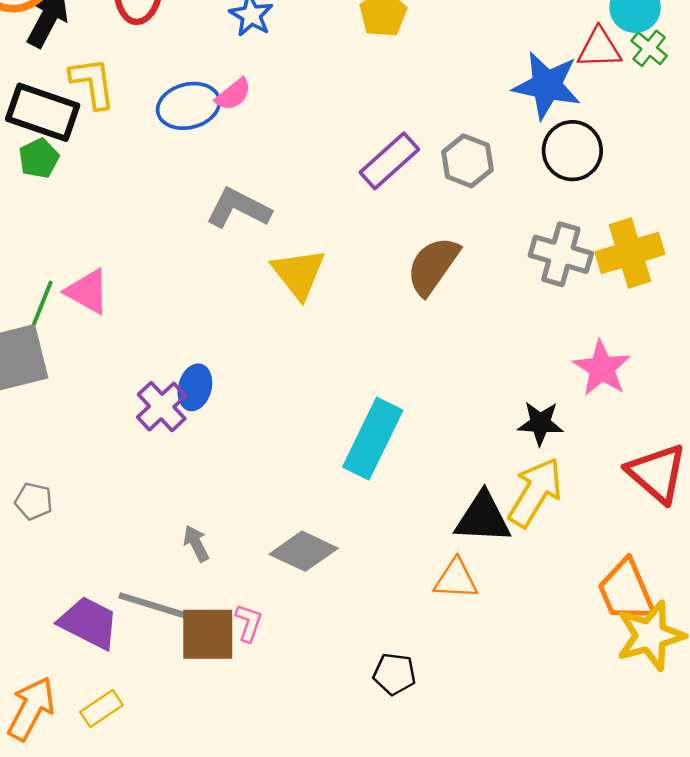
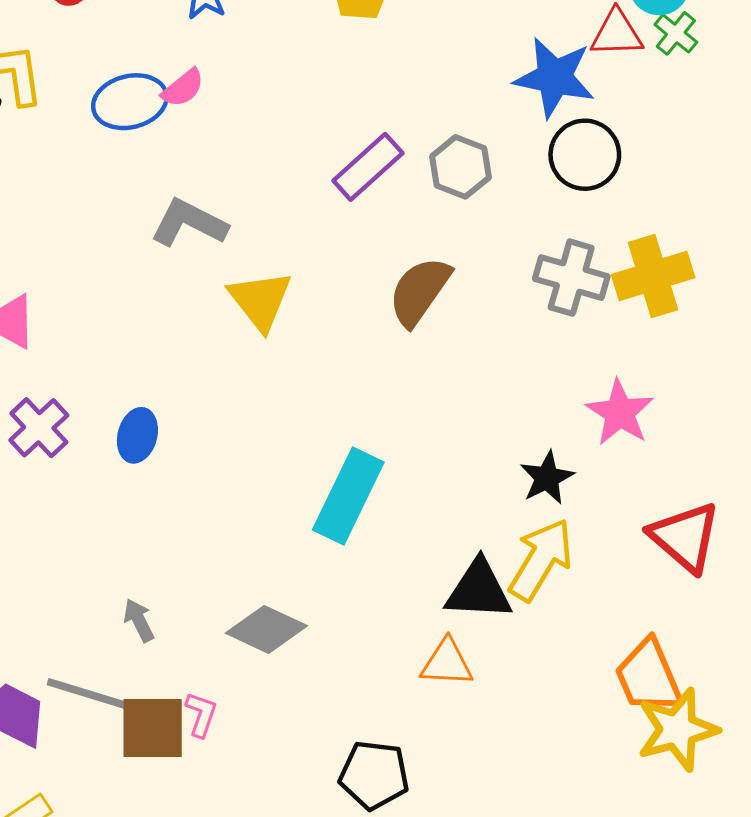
purple cross: (162, 407) -> (39, 428), moved
black star: (540, 423) -> (547, 478), turned -30
black pentagon: (395, 674) -> (374, 775), size x1.4

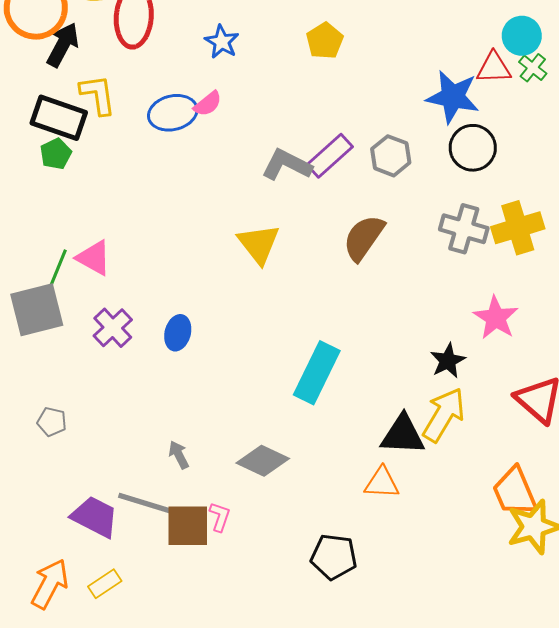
gray L-shape: (189, 223) -> (287, 165), moved

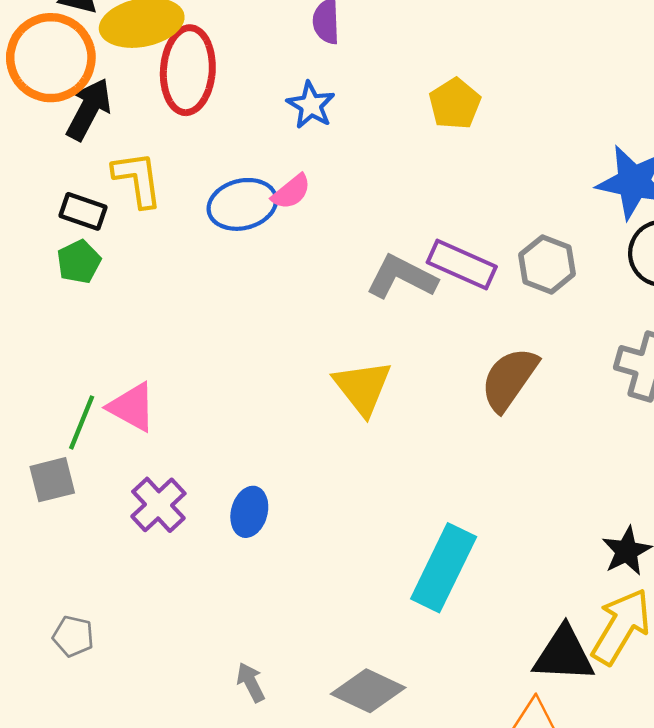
black rectangle: (59, 118) -> (83, 211), size x0.6
purple rectangle: (330, 156) -> (462, 264), turned 66
gray square: (37, 310) -> (52, 480), size x0.6

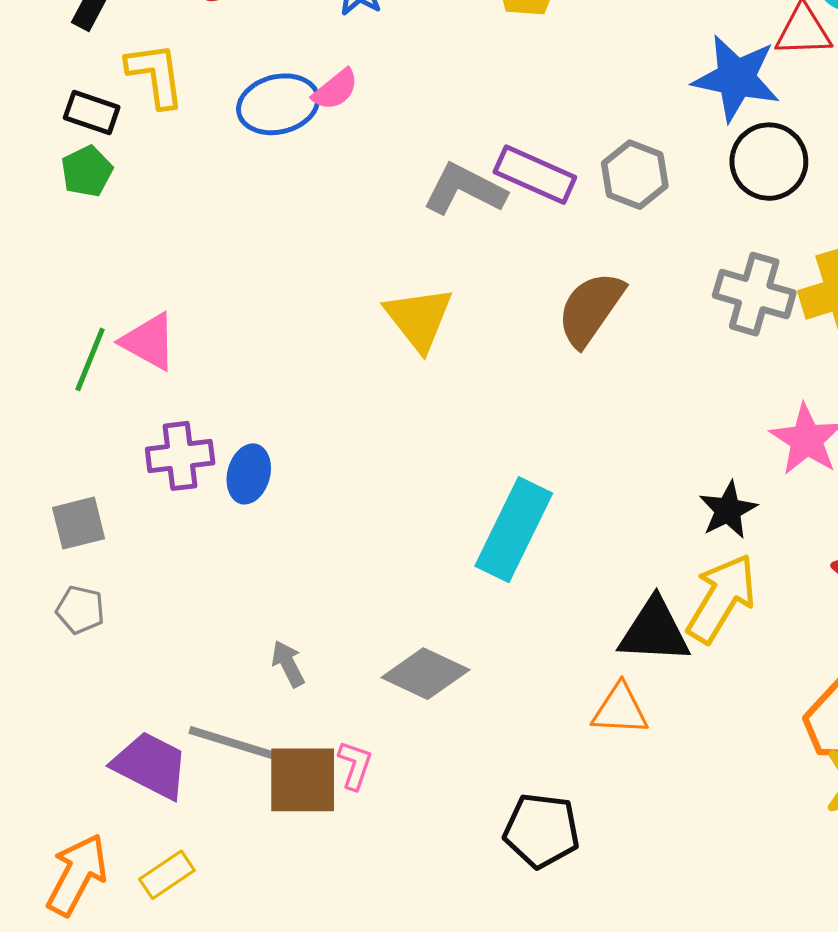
gray square: (52, 480) -> (79, 523), moved
purple cross: (158, 505) -> (180, 456), turned 36
blue ellipse: (249, 512) -> (249, 474), moved

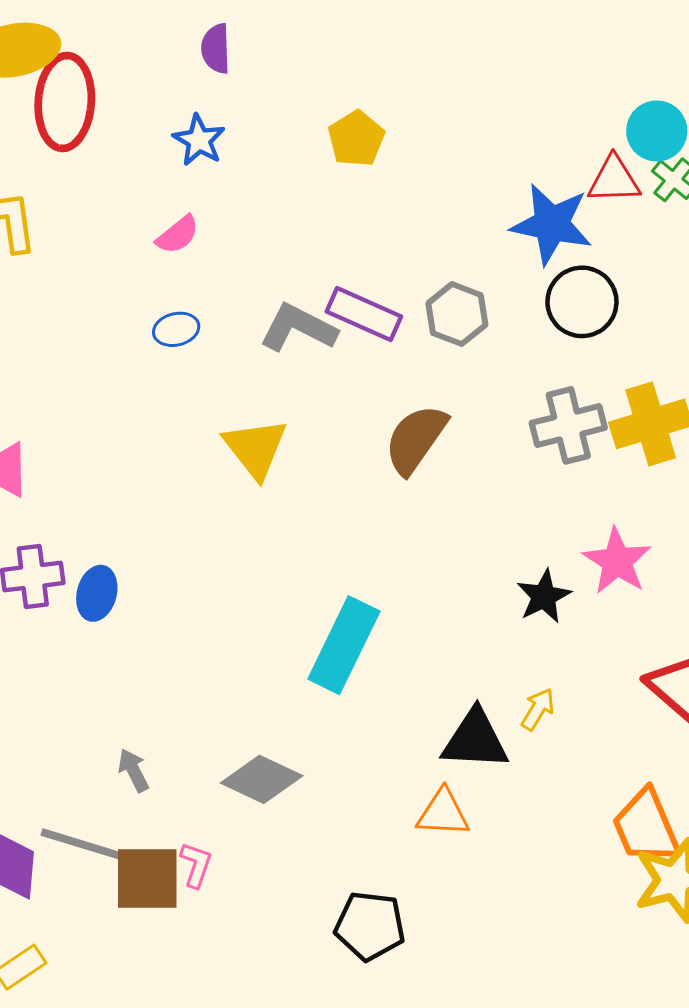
blue ellipse: (278, 104) -> (176, 329), moved, size x0.6
gray cross: (754, 294) -> (568, 425), turned -30
black star: (728, 510) -> (544, 596), moved
yellow arrow: (721, 598) -> (538, 709), size x0.5

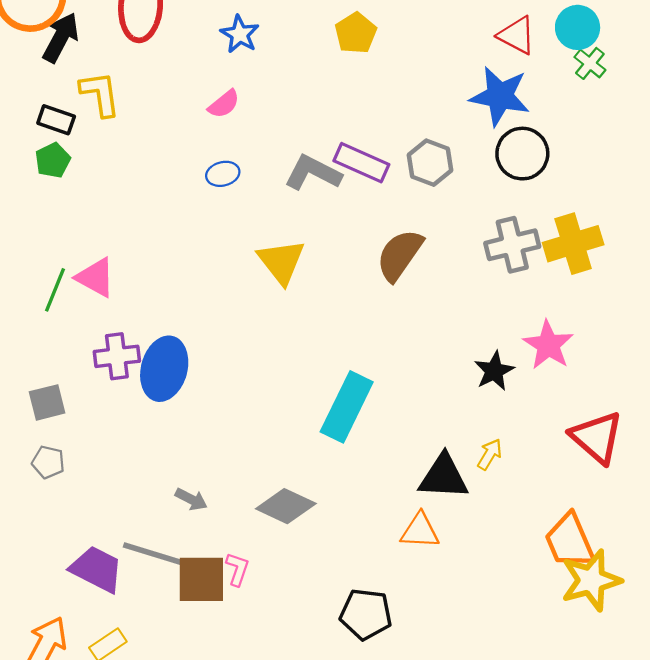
red triangle: (614, 180) -> (517, 35), moved, turned 30
blue ellipse: (97, 593) -> (164, 369), size x1.6
gray arrow: (133, 770) -> (191, 499), turned 144

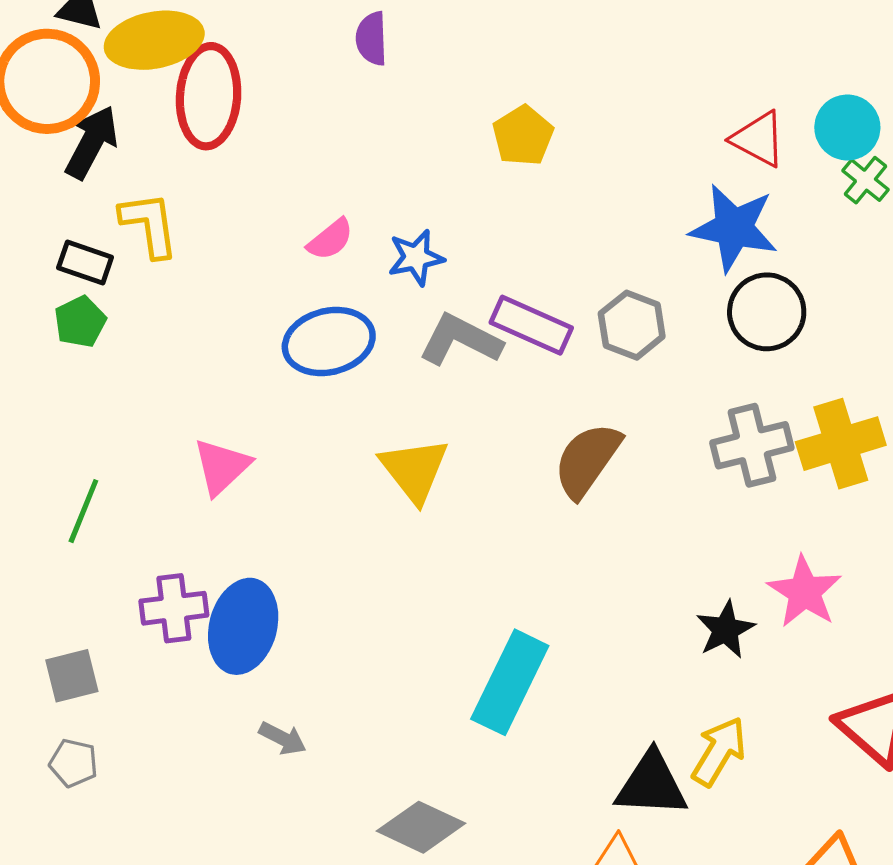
blue star: (240, 34) -> (416, 258), moved, turned 30
blue ellipse: (223, 174) -> (329, 341), size x1.8
pink triangle: (96, 277) -> (222, 467), moved, turned 48
yellow arrow: (490, 454) -> (719, 751), size x1.5
gray arrow: (191, 499) -> (283, 738), moved

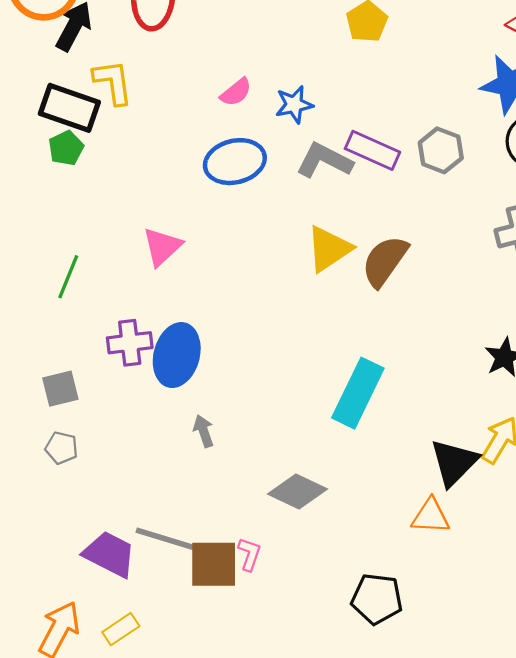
black rectangle: (85, 262) -> (69, 108), size x1.6
brown semicircle: (587, 460) -> (385, 261), moved
yellow triangle: (414, 470) -> (329, 249), moved, turned 34
gray arrow: (283, 738) -> (204, 431), turned -136
black triangle: (651, 784) -> (454, 462), turned -48

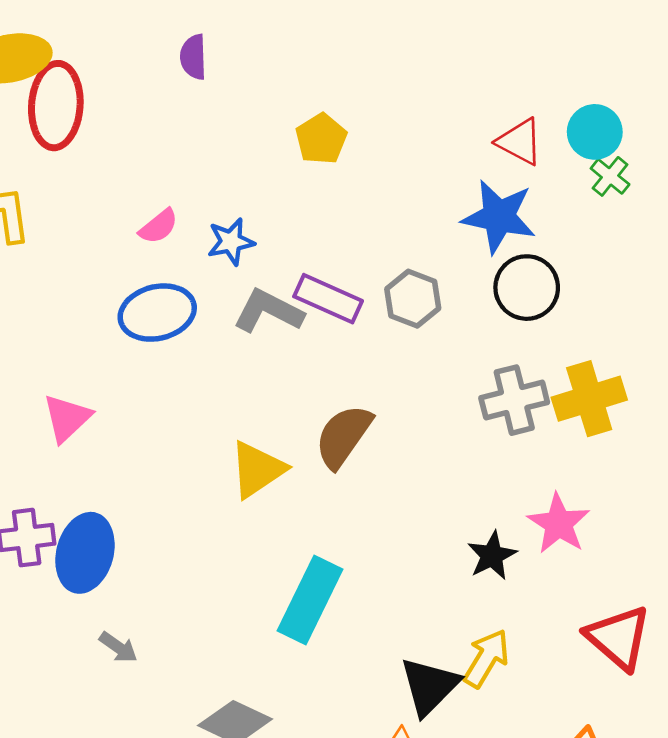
yellow triangle: (329, 249) -> (257, 469), moved
gray arrow: (204, 431) -> (118, 647), turned 144

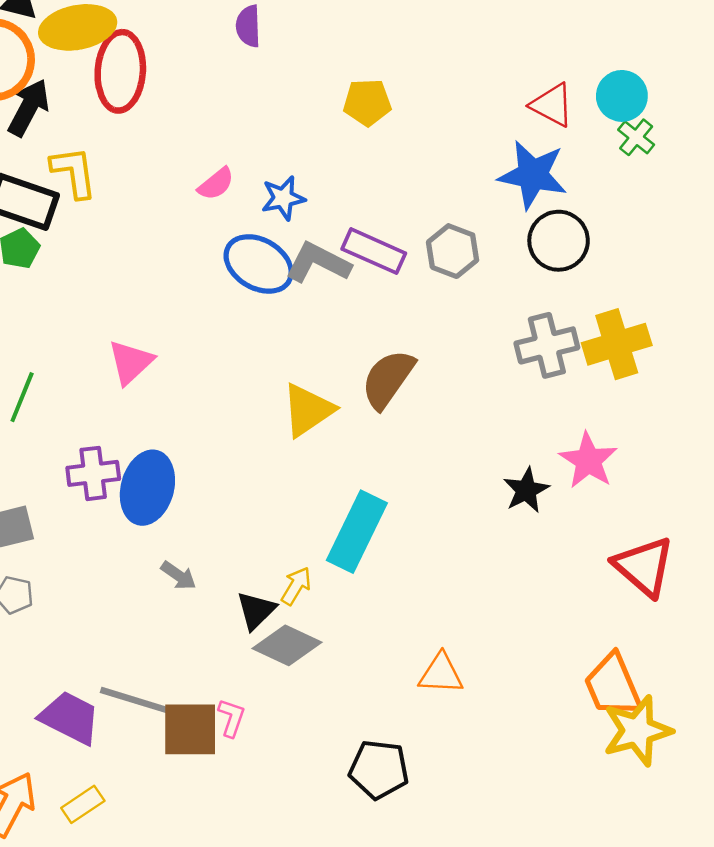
yellow pentagon: (321, 139) -> (367, 102), turned 30
blue ellipse: (157, 313) -> (259, 264), moved, turned 44
yellow arrow: (486, 658) -> (296, 586), moved, size x0.7
black triangle: (429, 686) -> (256, 610), moved, size x0.7

